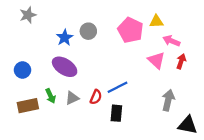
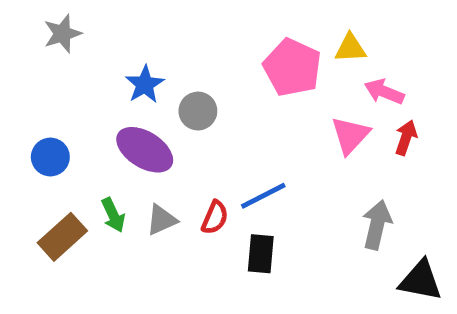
gray circle: (88, 31) -> (198, 111), moved
pink triangle: (156, 60) -> (350, 135), turned 30
brown rectangle: (28, 106) -> (62, 237), turned -30

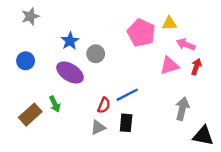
pink triangle: (350, 135) -> (169, 65), turned 30
blue circle: (50, 157) -> (26, 61), moved
gray triangle: (162, 220) -> (98, 127), moved

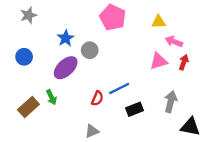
pink pentagon: (141, 33) -> (113, 17), moved
purple ellipse: (70, 72) -> (66, 68), turned -75
black rectangle: (126, 123) -> (135, 109), moved, turned 63
gray triangle: (98, 127) -> (92, 131), moved

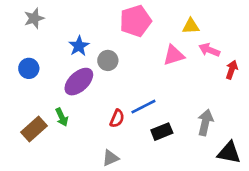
pink pentagon: (113, 17) -> (136, 21), turned 30
pink triangle: (159, 61) -> (174, 55), moved
red arrow: (184, 62) -> (232, 70), moved

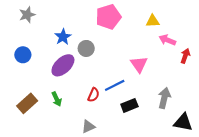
pink triangle: (174, 55) -> (139, 64), moved, turned -48
green arrow: (62, 117) -> (57, 99), moved

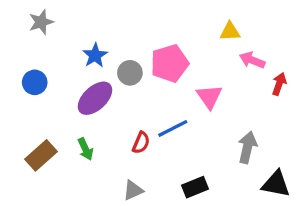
pink pentagon: (108, 17) -> (170, 63), moved
black rectangle: (129, 105) -> (195, 187), moved

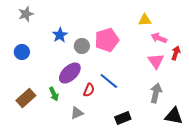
pink triangle: (209, 97) -> (156, 61), moved
purple ellipse: (95, 98) -> (70, 73), moved
blue line: (173, 128) -> (109, 81), turned 66
gray triangle: (133, 190) -> (77, 113), moved

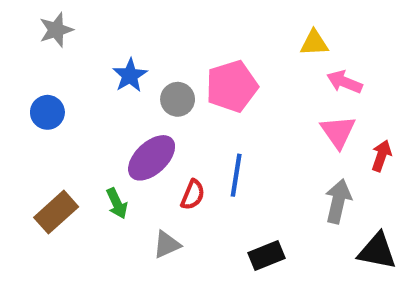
red arrow: (176, 53) -> (381, 156), moved
blue line: (109, 81) -> (236, 175), turned 60

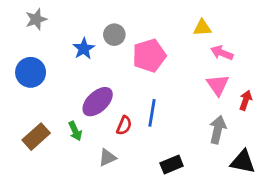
gray circle: (178, 99) -> (114, 35), moved
blue circle: (47, 112) -> (31, 72), size x1.4

